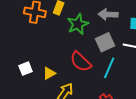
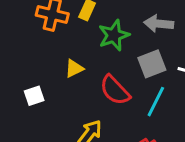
yellow triangle: (49, 73) -> (74, 69), moved

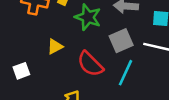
green star: (114, 35) -> (88, 17), turned -30

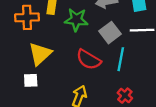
yellow triangle: (55, 47) -> (40, 54), moved, size x1.6
white square: (21, 71) -> (31, 80), turned 32

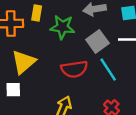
cyan line: (121, 59) -> (108, 70), turned -45
red semicircle: (89, 60) -> (74, 69), turned -40

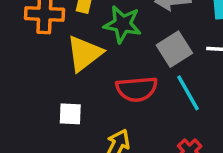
yellow triangle: (24, 62) -> (84, 53), moved
white square: (13, 90) -> (70, 114), moved

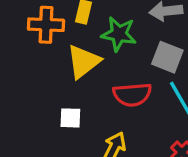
gray square: (174, 49) -> (167, 57), turned -36

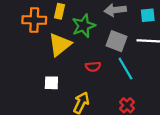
green star: (119, 34) -> (84, 26), turned -30
red semicircle: (132, 95) -> (93, 67), size x0.6

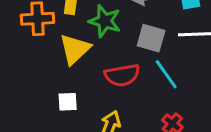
green star: (84, 26) -> (105, 21), turned -30
red semicircle: (93, 67) -> (122, 75), size x1.6

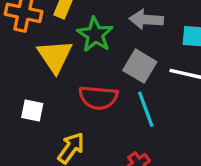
yellow triangle: (75, 49) -> (55, 56), turned -36

